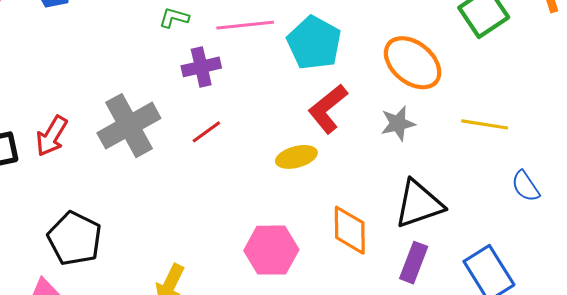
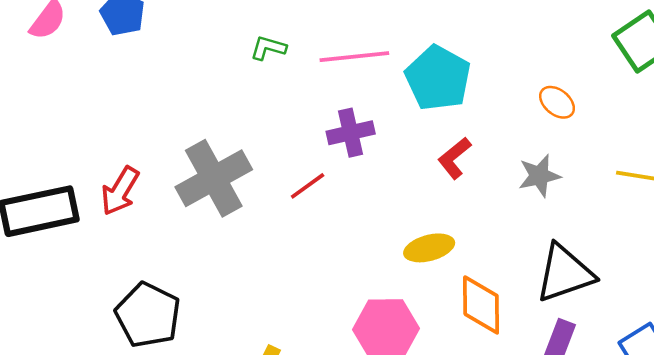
orange ellipse: (413, 63) -> (557, 102), size x0.5
purple cross: (201, 67) -> (351, 133), moved
red L-shape: (328, 109) -> (454, 158), size x0.7
yellow ellipse: (296, 157) -> (429, 248), moved

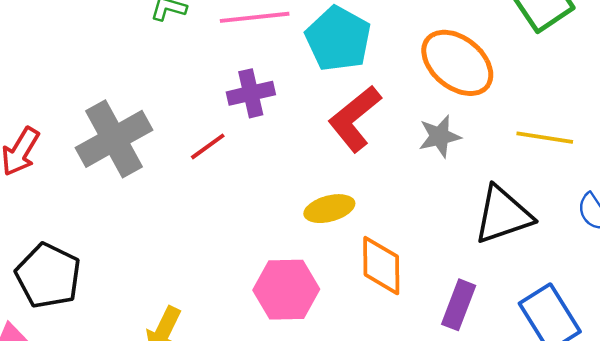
orange ellipse: (557, 102) -> (457, 63), size x2.0
red L-shape: (454, 158) -> (355, 119), size x1.6
black triangle: (565, 273) -> (503, 215), moved

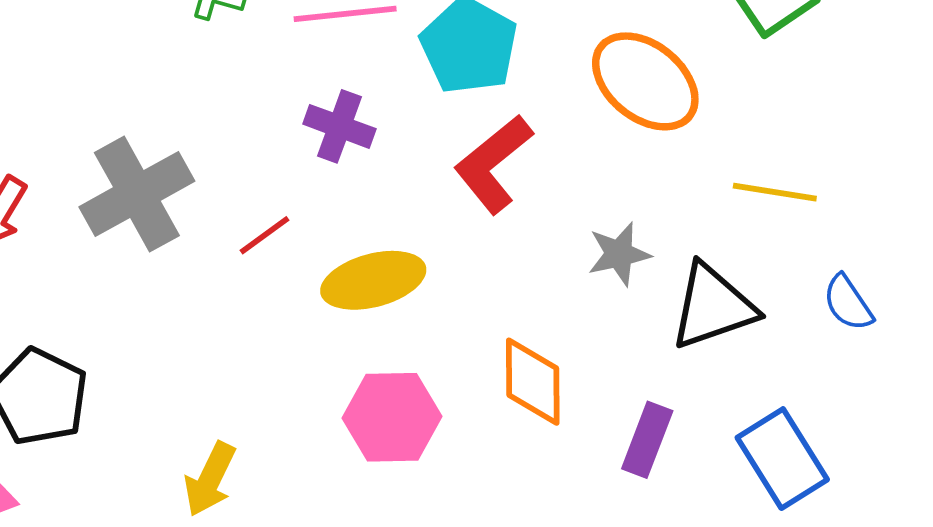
purple cross: (251, 93) -> (339, 126), turned 33
gray star: (440, 136) -> (619, 254), moved
red line: (208, 146) -> (264, 235), moved
yellow ellipse: (329, 209) -> (373, 280), moved, size x1.4

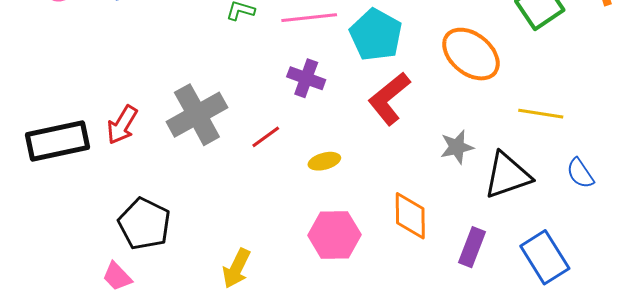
yellow ellipse: (373, 280) -> (324, 161), size x0.6

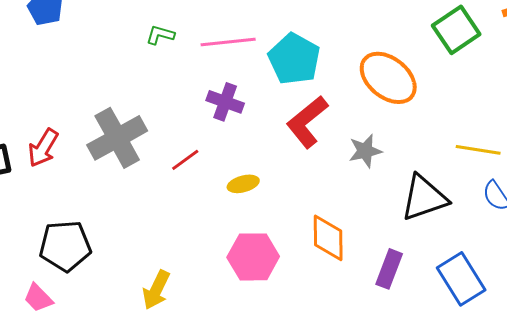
yellow line: (541, 114) -> (478, 150), moved
gray star: (457, 147) -> (365, 151), moved
black pentagon: (144, 224) -> (65, 246), turned -30

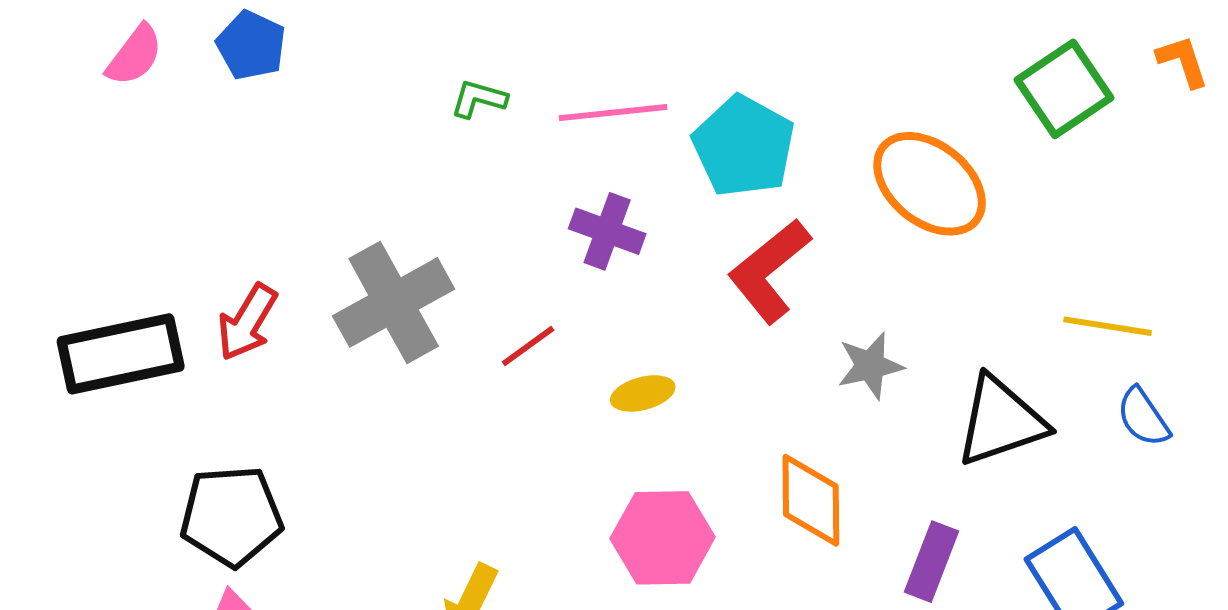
gray star: (365, 151) -> (870, 366), moved
black pentagon: (65, 246) -> (231, 516), moved

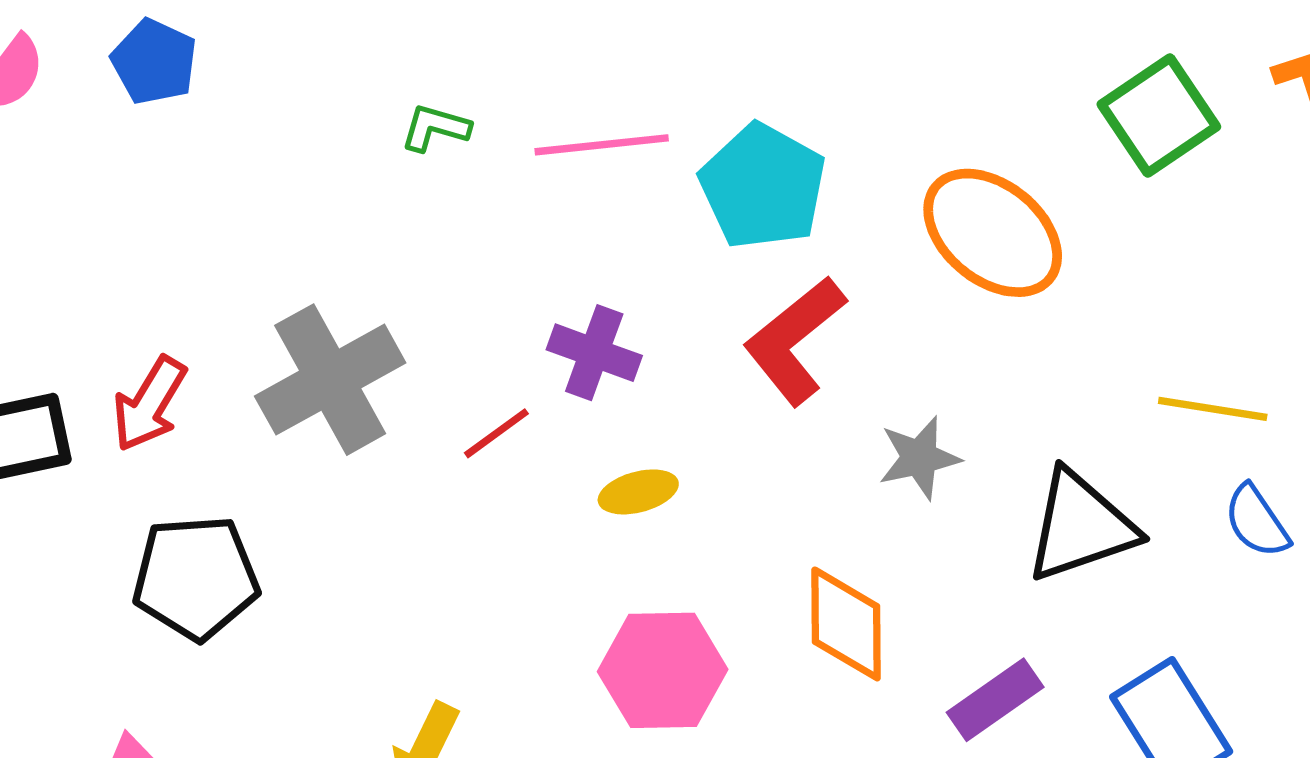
purple cross: (607, 231) -> (594, 353), moved
black pentagon: (231, 516) -> (196, 578), moved
purple rectangle: (931, 562) -> (995, 700), turned 34

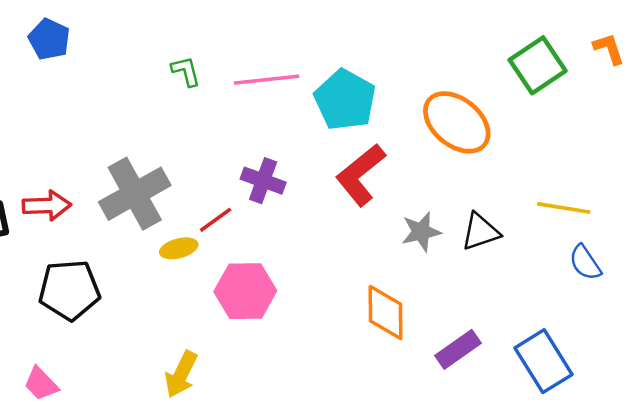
green L-shape: (435, 128) -> (186, 71), turned 60
red arrow: (149, 404) -> (47, 206), turned -123
yellow ellipse: (638, 492) -> (179, 248), moved
black triangle: (1081, 526) -> (481, 232), moved, size x0.7
pink hexagon: (663, 670) -> (245, 291), moved

